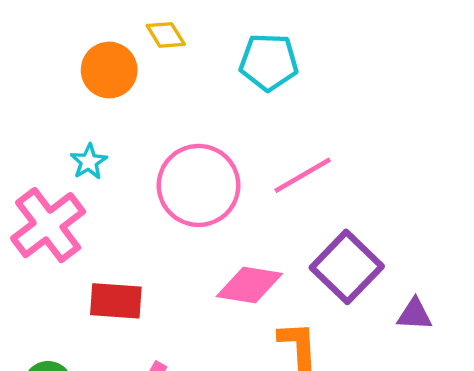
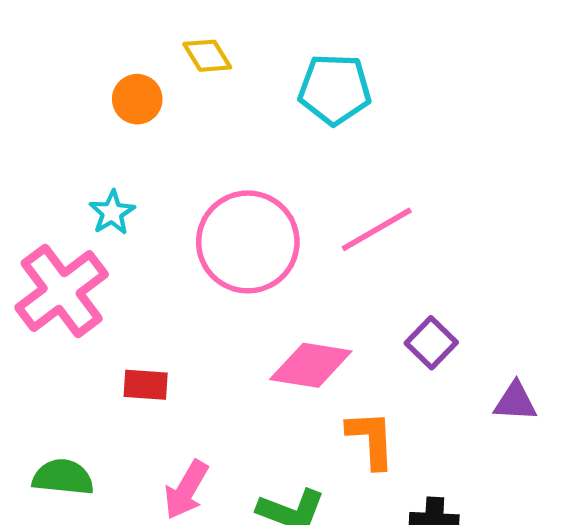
orange circle: (109, 70) -> (137, 99), size x0.7
purple square: (347, 267) -> (431, 343), size x0.6
red rectangle: (116, 301) -> (146, 385), size x0.7

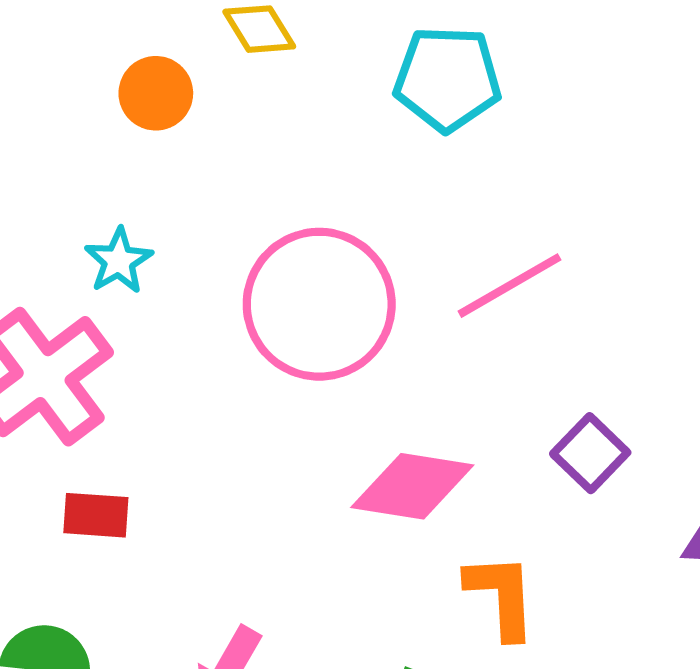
red rectangle: (146, 385) -> (96, 515), moved

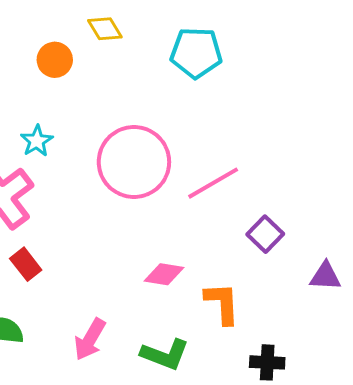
pink line: (510, 286) -> (213, 183), moved
pink diamond: (412, 486) -> (164, 274), moved, size x0.7
red rectangle: (96, 515) -> (26, 264), turned 48

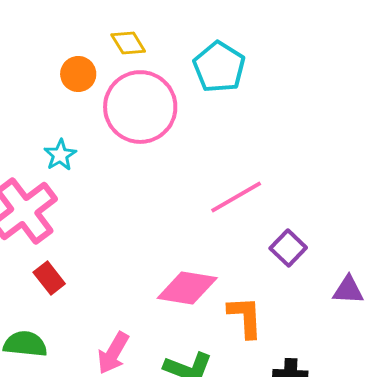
cyan pentagon: (196, 53) -> (219, 67), turned 30
pink circle: (134, 162) -> (140, 107), moved
pink diamond: (164, 274) -> (187, 288), size x1.5

